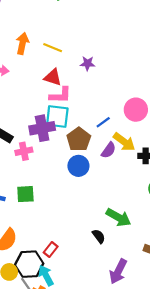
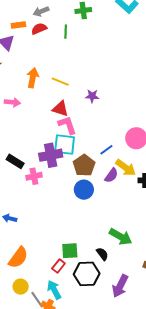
pink L-shape: (60, 95) -> (67, 125), turned -110
green square: (25, 194) -> (70, 251), moved
black hexagon: (29, 264) -> (87, 274), moved

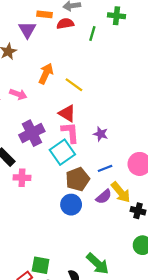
purple star: (92, 96) -> (101, 134), moved
cyan square: (65, 145) -> (62, 152), turned 35
purple cross: (51, 155) -> (32, 133), moved, turned -30

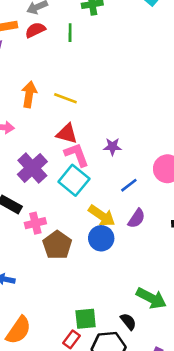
brown pentagon: (78, 179) -> (57, 245), moved
yellow arrow: (121, 192) -> (102, 216), moved

